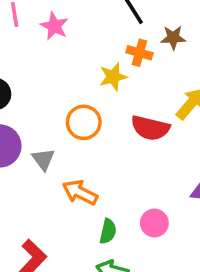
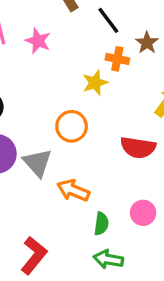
brown star: (173, 38) -> (147, 43), turned -30
red semicircle: (150, 128) -> (138, 147), moved
gray triangle: (43, 159) -> (37, 163), size x1.4

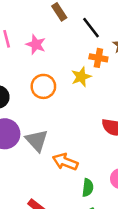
orange circle: (72, 126) -> (43, 86), moved

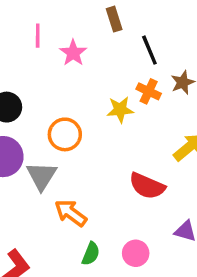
orange circle: (43, 86) -> (65, 134), moved

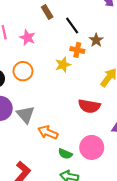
orange circle: (65, 134) -> (23, 71), moved
pink circle: (136, 253) -> (92, 147), size x1.5
green semicircle: (91, 254) -> (65, 154), turned 104

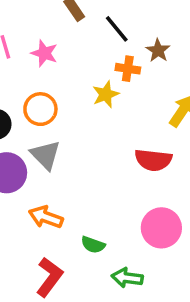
gray triangle: (26, 115) -> (45, 155), moved
orange arrow: (48, 132) -> (46, 217), moved
green semicircle: (65, 154) -> (93, 245), moved

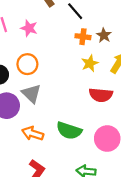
brown star: (158, 50) -> (104, 35), moved
yellow star: (106, 94) -> (90, 63), moved
green semicircle: (93, 245) -> (69, 131), moved, size x1.6

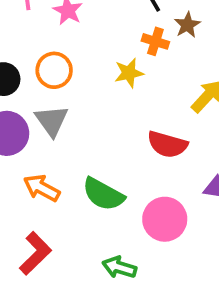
brown star: (104, 35) -> (187, 25), moved
yellow star: (90, 63) -> (129, 73), moved

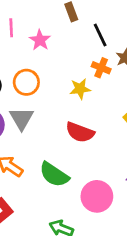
red semicircle: (167, 144) -> (80, 132), moved

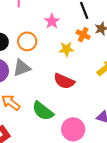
pink star: (40, 40) -> (52, 21), moved
gray triangle: (22, 118) -> (22, 68), turned 36

